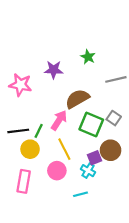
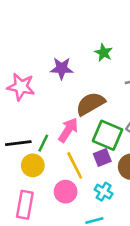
purple square: (94, 158) -> (102, 158), moved

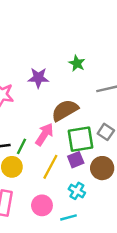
green square: (107, 135) -> (80, 139), turned -32
yellow line: (75, 165) -> (50, 167), turned 55
pink circle: (66, 192) -> (42, 205), moved

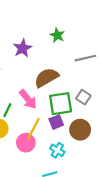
purple star: (38, 78) -> (23, 48), turned -30
pink arrow: (44, 134) -> (28, 99), turned 108
pink circle: (42, 205) -> (26, 143), moved

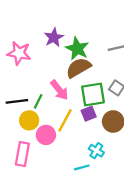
green star: (57, 35) -> (77, 49), moved, size x1.5
pink circle: (26, 143) -> (46, 135), moved
cyan cross: (57, 150) -> (96, 151), moved

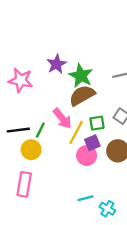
green square: (93, 95) -> (97, 123), size x0.6
yellow line: (65, 120) -> (76, 132), moved
pink circle: (46, 135) -> (87, 155), moved
cyan cross: (96, 151) -> (107, 209), moved

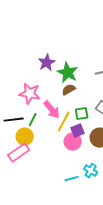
pink star: (21, 80) -> (30, 94), moved
brown semicircle: (82, 95) -> (69, 90), size x0.6
pink rectangle: (24, 184) -> (19, 153), moved, turned 45
cyan cross: (107, 209) -> (91, 171), moved

